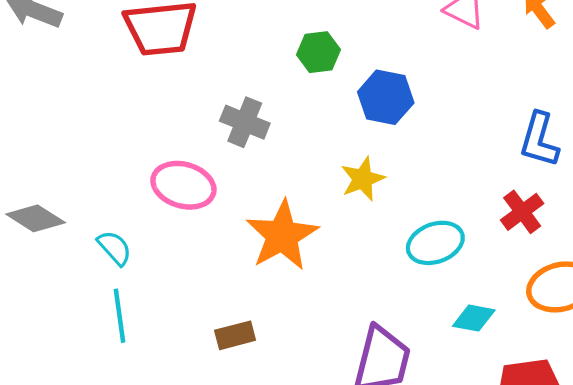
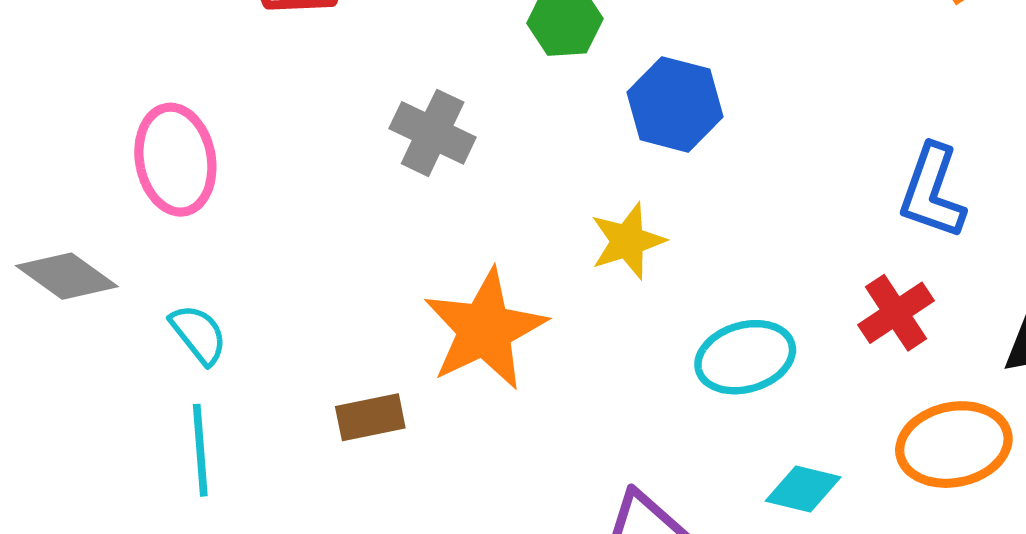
pink ellipse: (183, 185) -> (175, 160), moved, turned 60
brown rectangle: (235, 335) -> (370, 417), moved

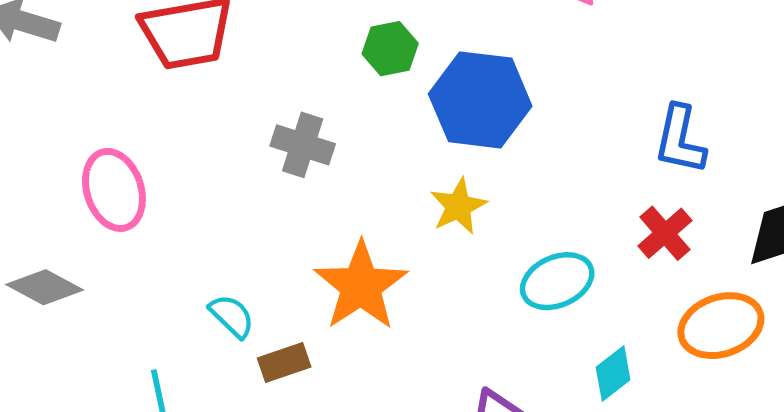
blue hexagon: (675, 104) -> (480, 100), size x1.4
cyan semicircle: (198, 334) -> (232, 316), moved
cyan diamond: (803, 489) -> (613, 373), turned -44

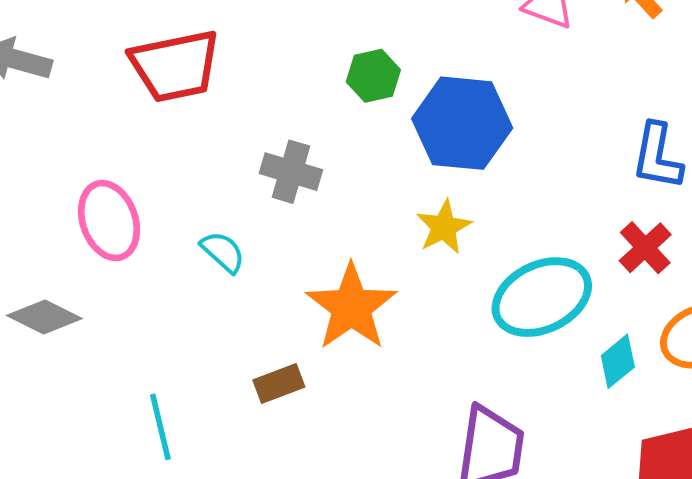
cyan ellipse: (557, 281) -> (542, 297), size x1.4
cyan semicircle: (232, 316) -> (223, 252), moved
cyan diamond: (613, 373) -> (618, 361), moved

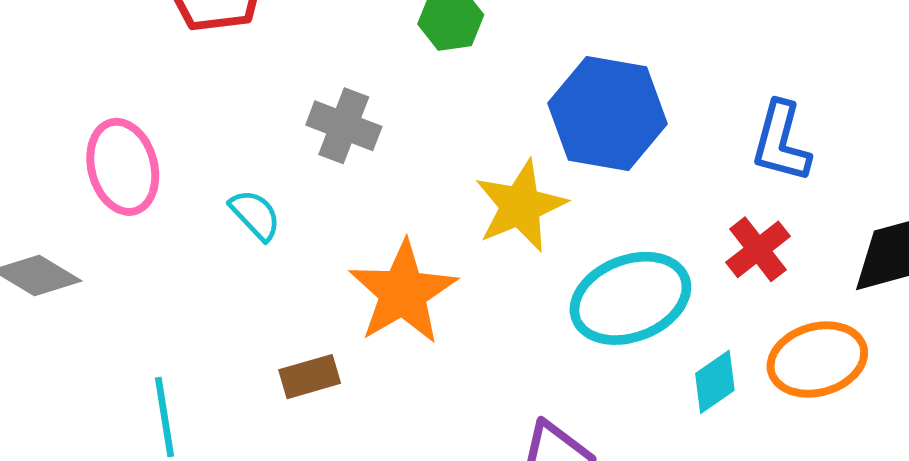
blue hexagon: (462, 123) -> (607, 113), moved
yellow star: (444, 227) -> (520, 206), size x1.4

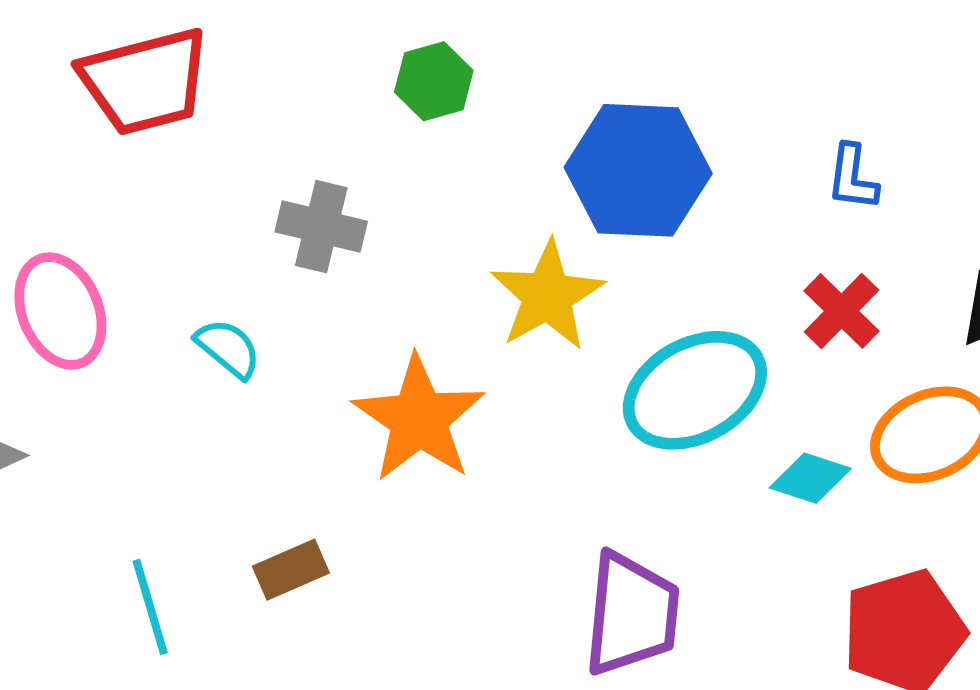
blue L-shape: (781, 142) -> (852, 177), size x0.7
brown rectangle: (310, 377) -> (291, 570), moved
cyan diamond: (715, 382) -> (810, 478), turned 60

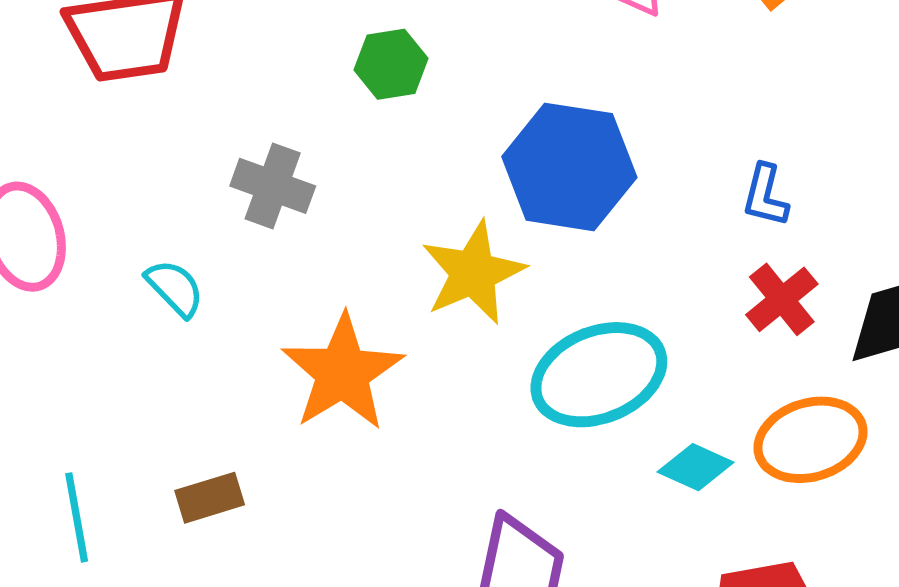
red cross: (842, 311) -> (782, 299), moved

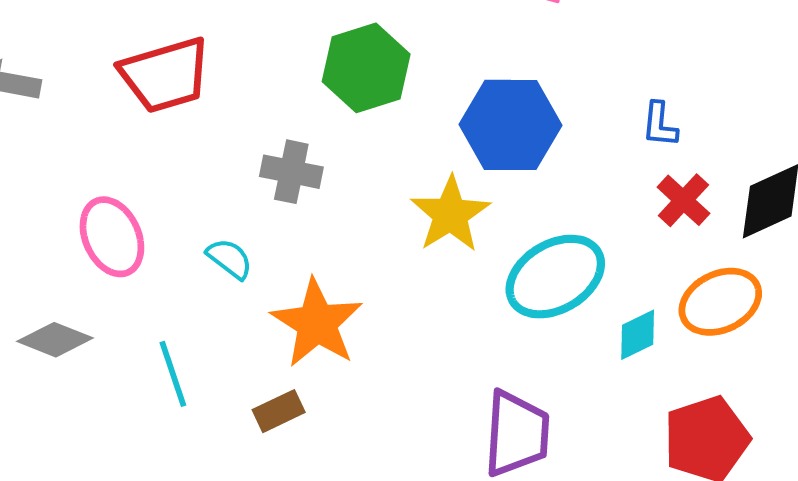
green hexagon: (391, 64) -> (366, 68), size x1.6
orange star: (343, 372) -> (317, 323), moved
cyan diamond: (696, 467) -> (638, 335), turned -42
cyan line: (77, 517) -> (173, 374), moved

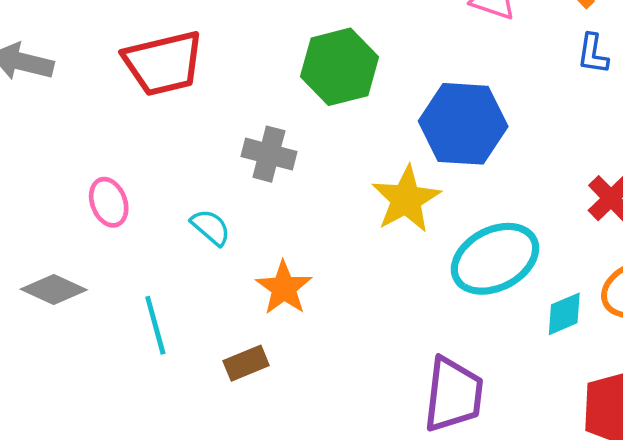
blue L-shape: (660, 125) -> (593, 54), moved
pink ellipse: (112, 237) -> (109, 202), size x0.7
orange star: (317, 323) -> (284, 288), size x0.7

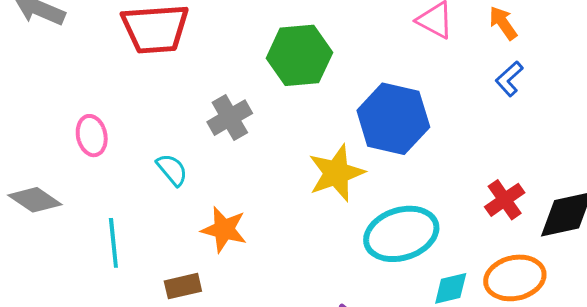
blue L-shape: (593, 54) -> (509, 79), turned 30
gray cross: (269, 154) -> (230, 118), turned 36
orange star: (284, 288) -> (224, 229), turned -30

